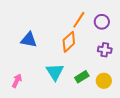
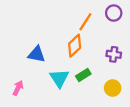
purple circle: (102, 22) -> (114, 13), moved
blue triangle: (29, 40) -> (37, 54), moved
green rectangle: (82, 77) -> (83, 75), moved

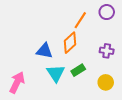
blue triangle: (37, 54) -> (44, 51), moved
pink arrow: (18, 88) -> (17, 82), size x1.5

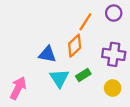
purple cross: (107, 51) -> (114, 54), size x1.5

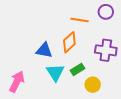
orange line: (85, 22) -> (80, 20), turned 66
yellow circle: (113, 88) -> (93, 85), moved

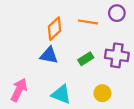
orange diamond: (69, 42) -> (55, 29), moved
green rectangle: (77, 69) -> (86, 59), moved
cyan triangle: (55, 73) -> (61, 94), moved, turned -36

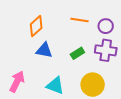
purple circle: (117, 13) -> (106, 26), moved
orange diamond: (55, 29) -> (36, 26), moved
yellow circle: (102, 93) -> (93, 85), size x1.5

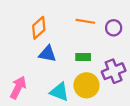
purple cross: (106, 50) -> (114, 71), moved, turned -30
green rectangle: (77, 53) -> (83, 57), turned 32
yellow circle: (93, 85) -> (86, 85), moved

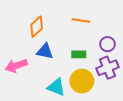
purple circle: (114, 28) -> (107, 44), moved
pink arrow: (18, 87) -> (16, 66), moved, turned -135

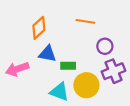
purple circle: (107, 44) -> (105, 46), moved
green rectangle: (79, 54) -> (68, 66), moved

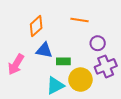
pink arrow: (17, 69) -> (16, 64), turned -40
cyan triangle: (59, 92) -> (55, 86), turned -48

